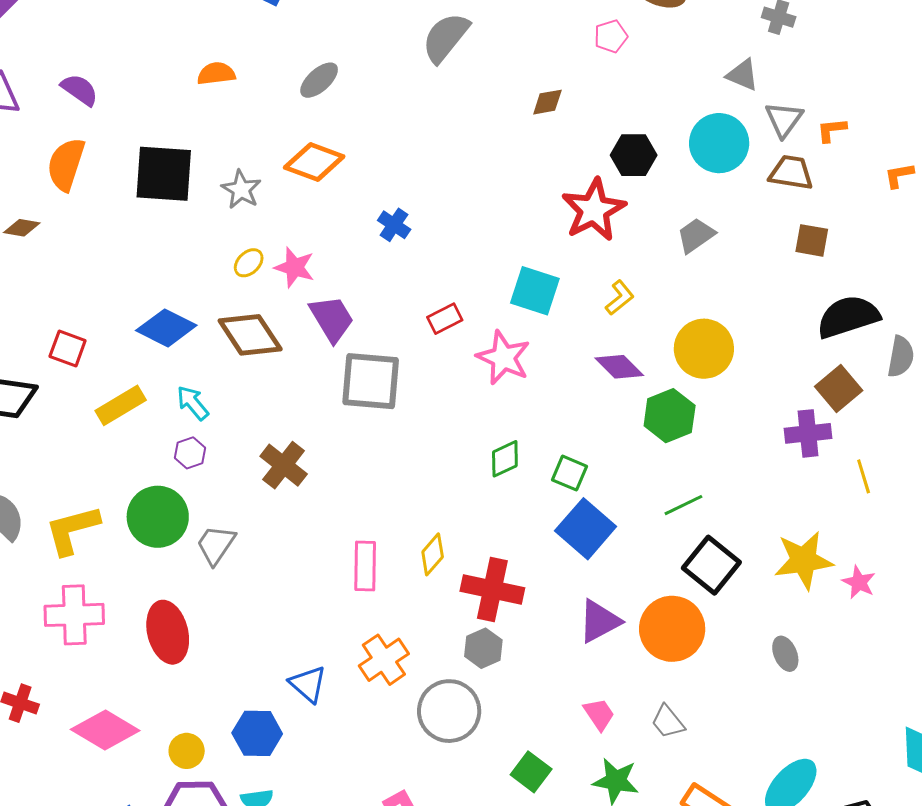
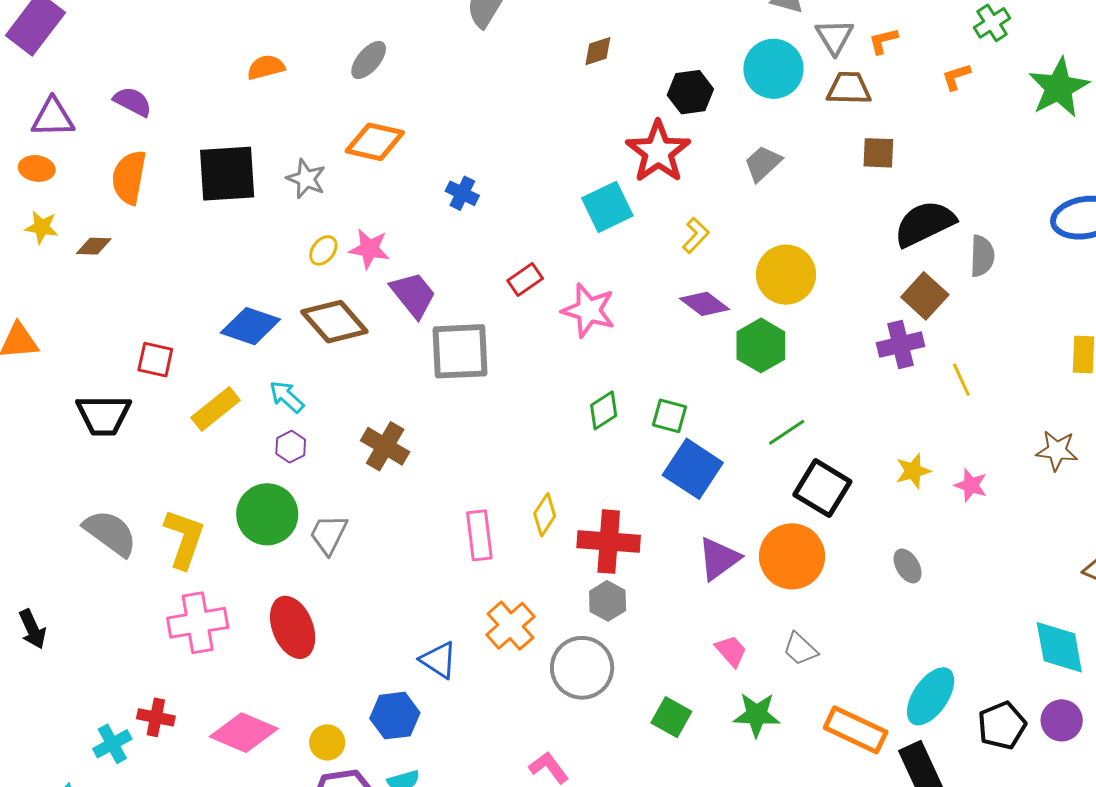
cyan square: (535, 291) -> (607, 207), moved, turned -36
yellow L-shape: (72, 530) -> (184, 539), turned 132
yellow star: (804, 560) -> (913, 471), size x0.6

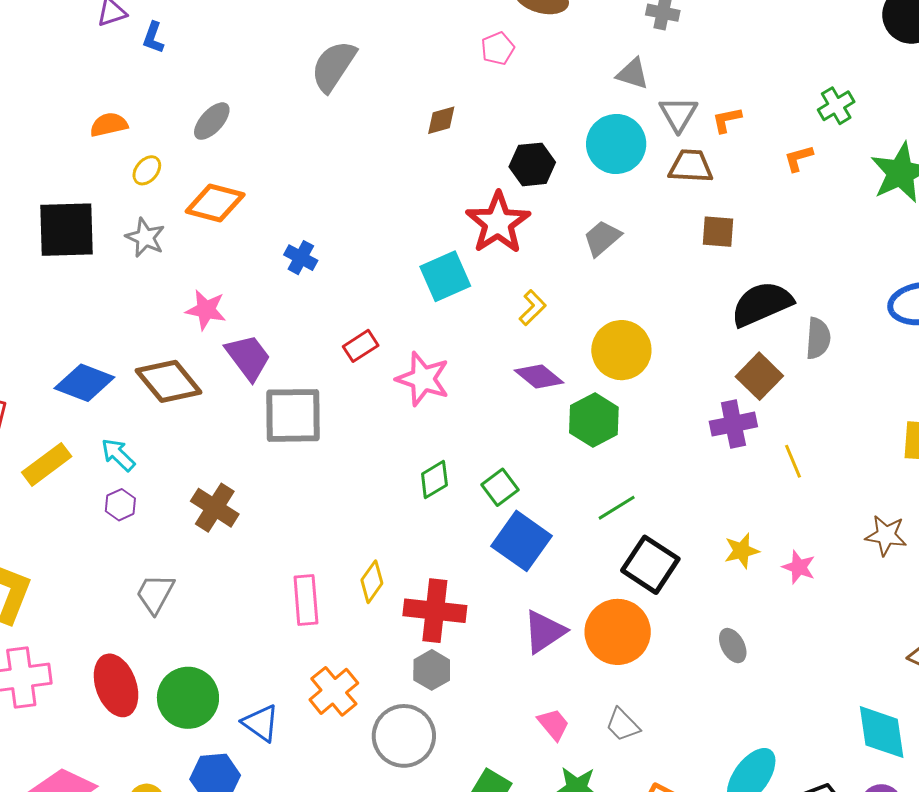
yellow ellipse: (323, 250) -> (147, 170), moved
green square: (669, 416) -> (500, 487), turned 36
green circle: (267, 514) -> (188, 698), moved

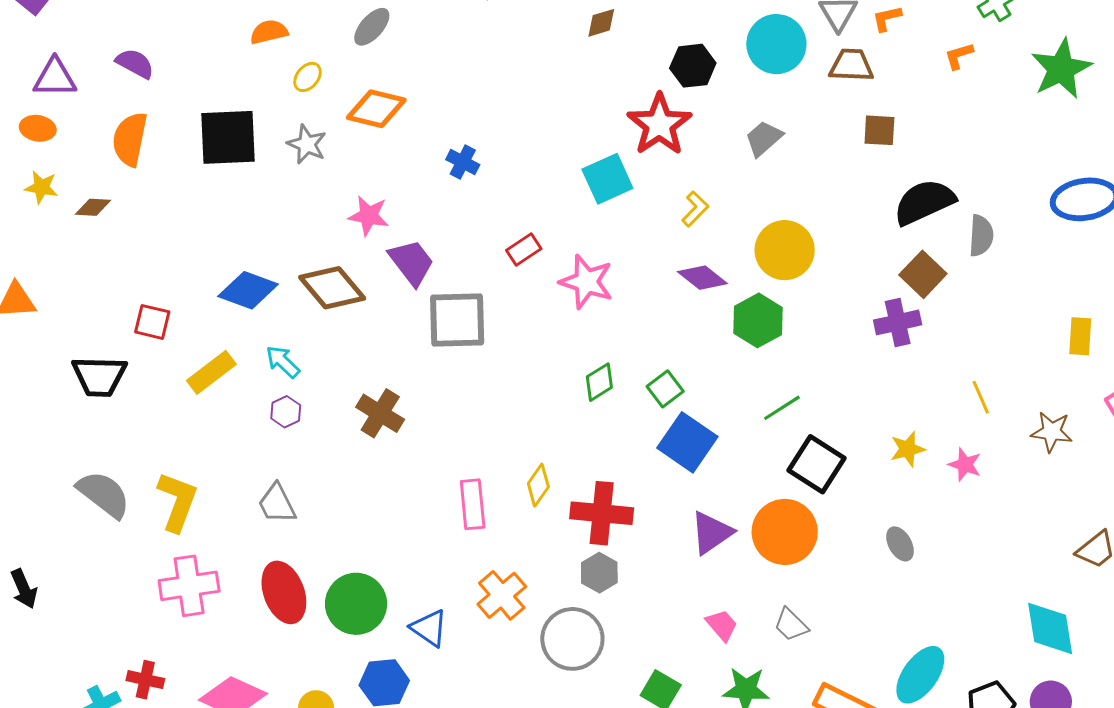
yellow line: (793, 461) -> (981, 397), moved
gray trapezoid: (155, 594) -> (277, 504), moved, turned -54

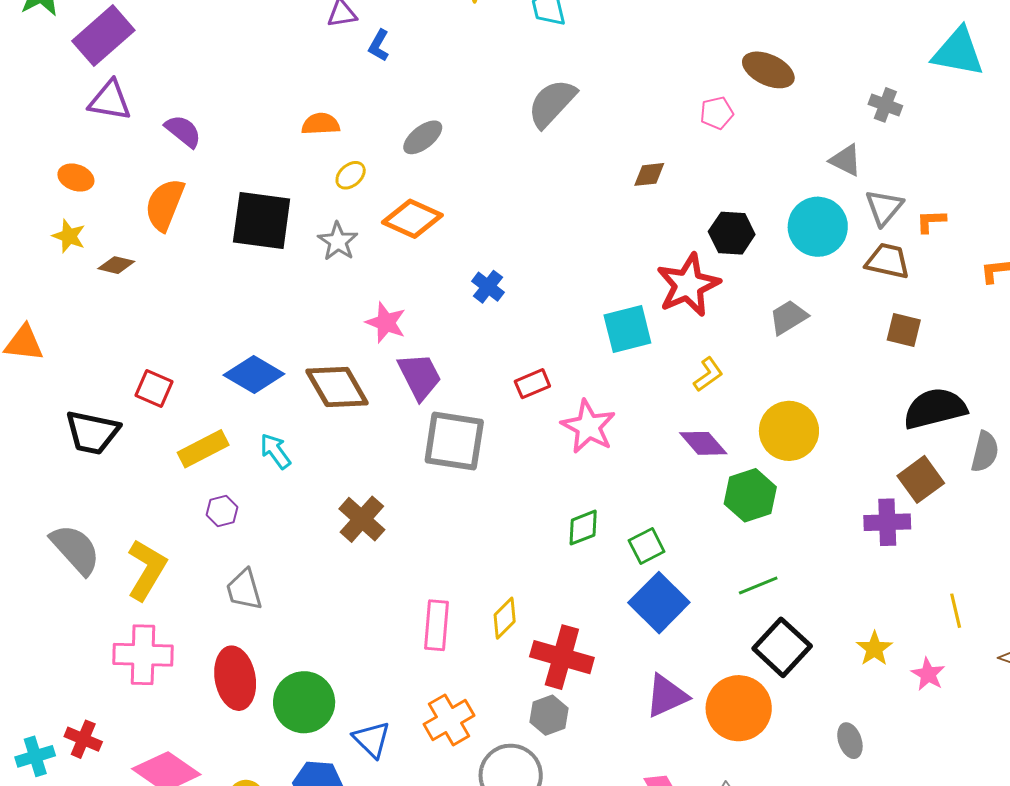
purple triangle: (55, 78) -> (110, 101), moved
purple hexagon: (286, 412) -> (222, 511), moved
yellow star: (908, 449) -> (874, 649), turned -30

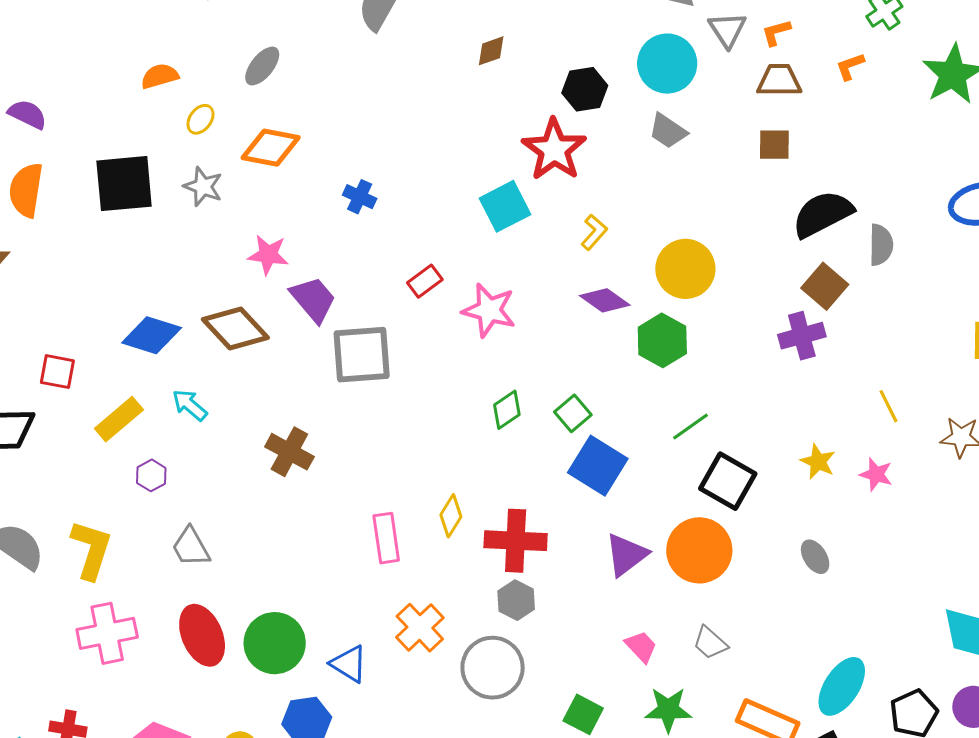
brown trapezoid: (888, 261) -> (779, 80), moved
gray trapezoid: (788, 317) -> (668, 131), moved, turned -102

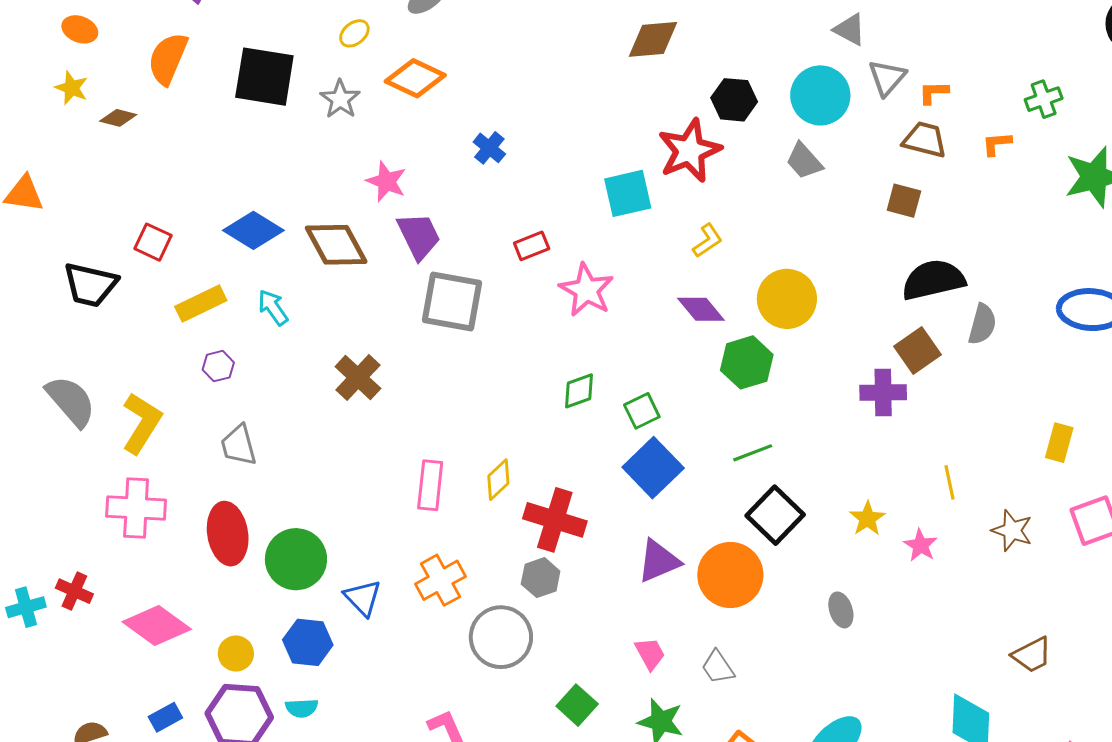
brown diamond: (491, 51) -> (653, 39), size x1.6

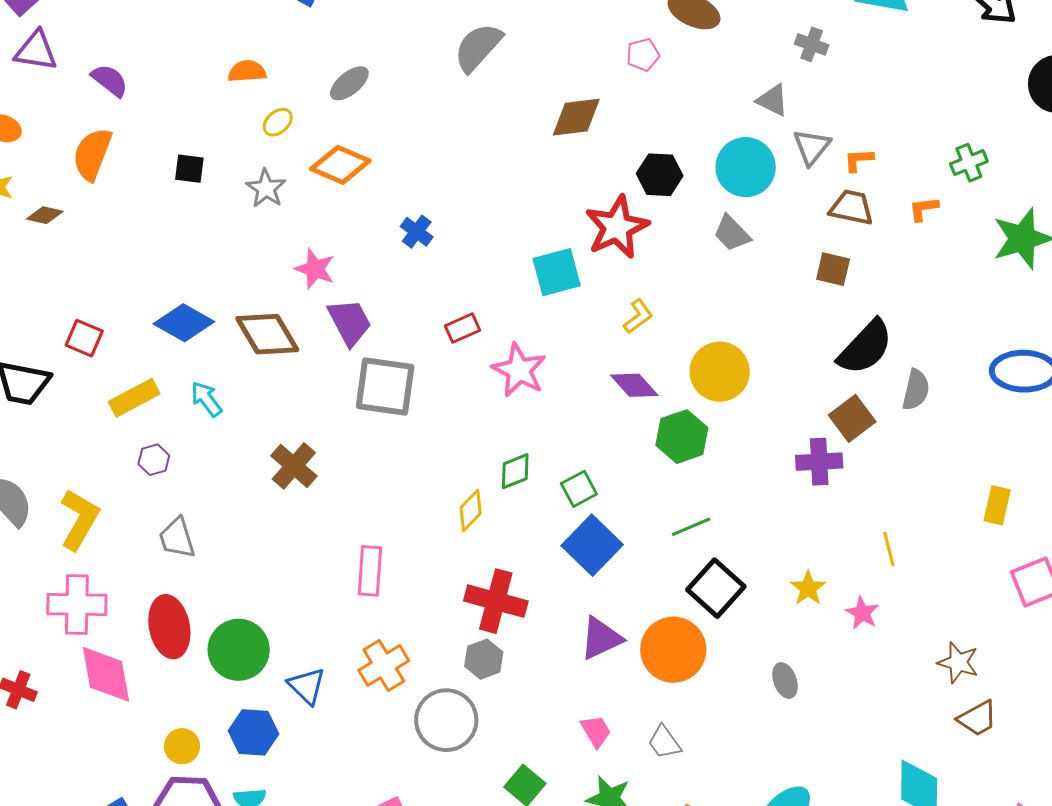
black square: (264, 77) -> (189, 169), size x0.5
black semicircle: (933, 280) -> (865, 347), turned 148
yellow diamond: (498, 480) -> (471, 510), moved
brown star: (1012, 530) -> (958, 663), moved
pink diamond: (157, 626) -> (106, 674), moved, turned 46

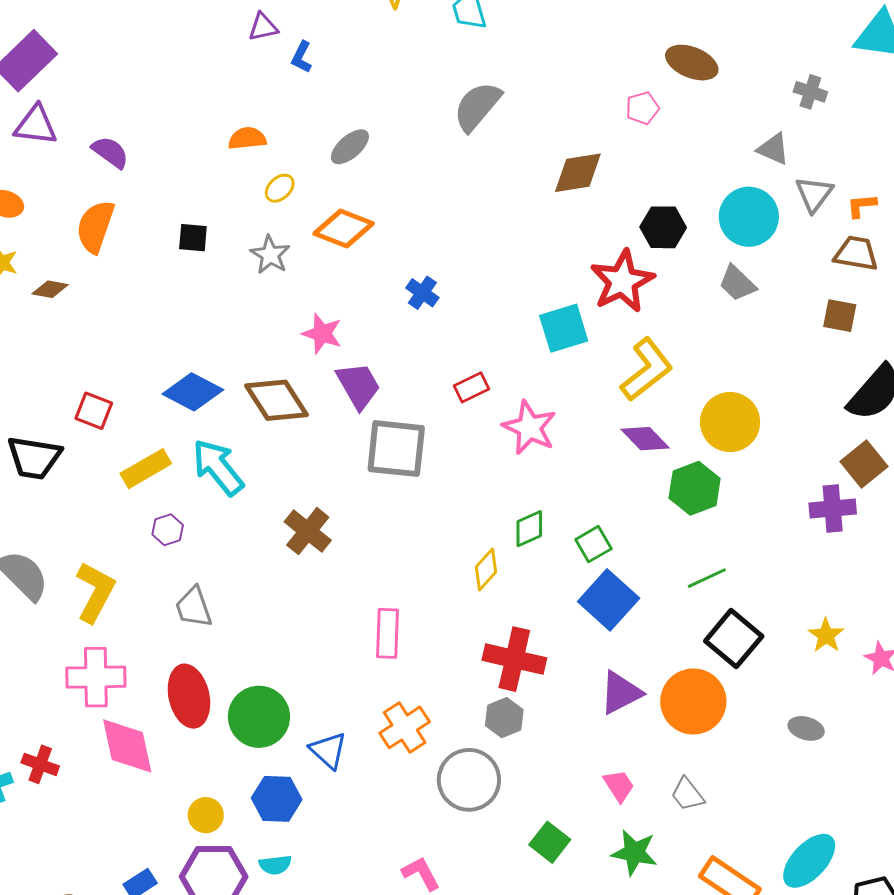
yellow L-shape: (638, 316) -> (647, 370), size x1.8
cyan arrow: (206, 399) -> (218, 467), size x1.6
gray ellipse: (785, 681) -> (806, 728), turned -52

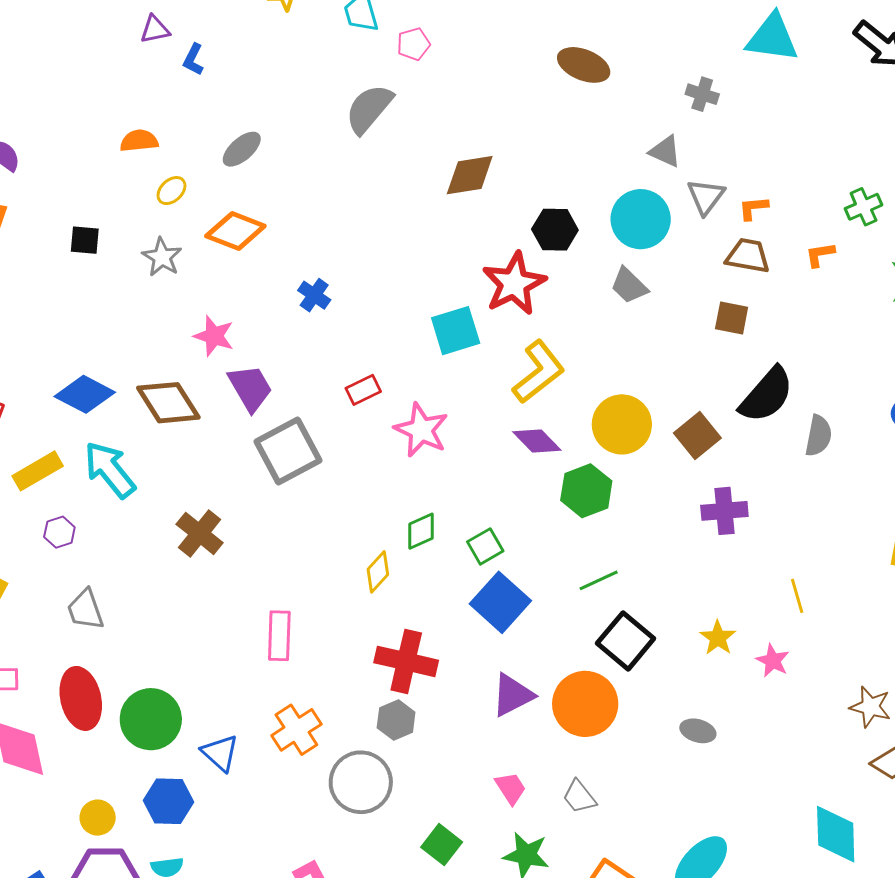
pink pentagon: (642, 108) -> (413, 44), moved
gray square: (396, 449) -> (288, 451), turned -34
brown square: (864, 464) -> (697, 435), moved

